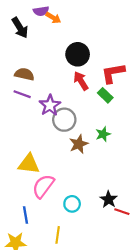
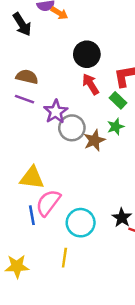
green star: (103, 134) -> (116, 127), moved
brown star: (79, 144) -> (94, 140), moved
cyan circle: (72, 204) -> (81, 223), size x1.5
blue line: (25, 215) -> (32, 215), moved

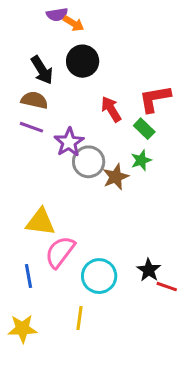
black arrow: (22, 24) -> (42, 70), moved
black circle: (87, 54) -> (83, 61), moved
blue line: (32, 215) -> (28, 276), moved

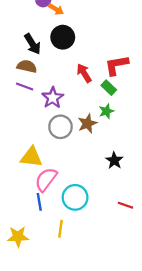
gray circle: (89, 162) -> (60, 127), moved
black star: (149, 270) -> (114, 160), moved
blue line: (28, 276) -> (39, 202), moved

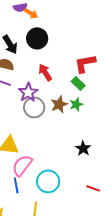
red arrow: (84, 73) -> (45, 72), moved
brown star: (87, 123) -> (59, 104), moved
gray circle: (60, 127) -> (34, 107), moved

